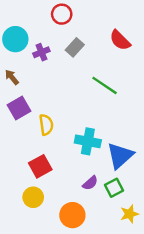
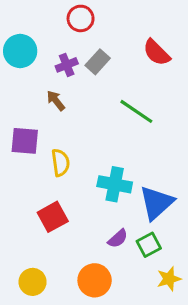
purple cross: (41, 52) -> (67, 65), moved
brown arrow: (12, 77) -> (56, 101), moved
purple square: (19, 108) -> (25, 141), turned 35
yellow circle: (33, 197) -> (33, 282), moved

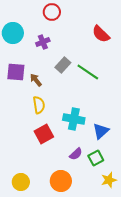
gray rectangle: (98, 62) -> (63, 65), moved
brown arrow: (56, 101) -> (36, 80), moved
purple square: (25, 141) -> (16, 72), moved
blue triangle: (157, 203) -> (101, 131), size x0.7
red square: (53, 217) -> (44, 134), moved

